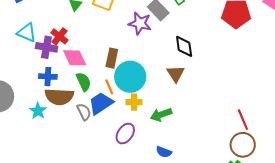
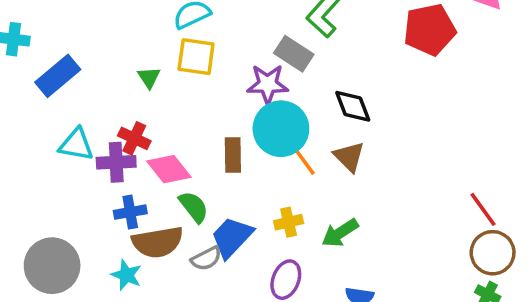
cyan circle: (130, 77) -> (281, 129), moved
orange line: (109, 87) -> (305, 163), moved
gray semicircle: (84, 112) -> (206, 259), turned 102

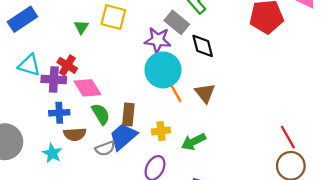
black diamond: (353, 106) -> (203, 46), moved
brown rectangle: (233, 155) -> (128, 115), moved
brown semicircle: (158, 242) -> (75, 134), size x0.7

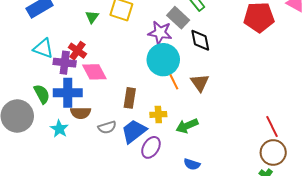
blue cross: (59, 113) -> (68, 93), size x1.5
green semicircle: (101, 114) -> (42, 94), moved
blue trapezoid: (123, 137) -> (134, 131), moved

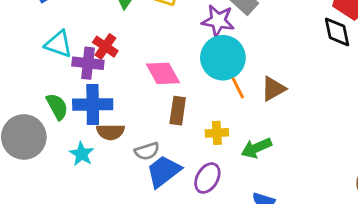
black diamond: (200, 40) -> (337, 32), moved
pink diamond: (94, 72) -> (163, 73), moved
brown triangle: (200, 83) -> (273, 89), turned 36
blue trapezoid: (134, 131) -> (164, 171), moved

